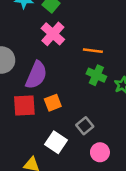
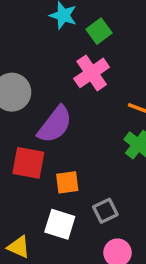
orange square: (53, 103) -> (67, 182), moved
white square: (56, 142) -> (60, 224), turned -30

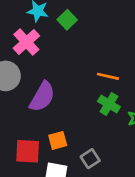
pink cross: (92, 73) -> (26, 42), moved
red square: (28, 163) -> (28, 151), moved

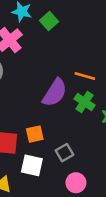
purple semicircle: (42, 97) -> (55, 93), moved

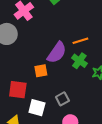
orange line: (85, 76) -> (80, 41), turned -35
orange square: (35, 134) -> (41, 71), moved

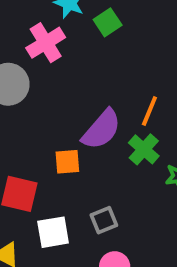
orange line: (80, 41) -> (149, 111), turned -56
white square: (37, 108) -> (53, 232), turned -30

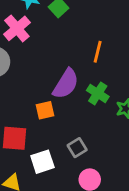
orange line: (149, 111) -> (98, 52), moved

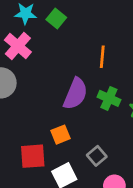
orange square: (45, 110) -> (61, 135), moved

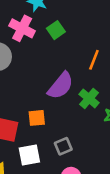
green square: (56, 18) -> (56, 30), moved
pink cross: (18, 46) -> (22, 28), turned -30

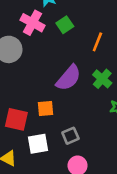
orange line: (94, 60) -> (97, 42), moved
green cross: (89, 98) -> (102, 79), moved

